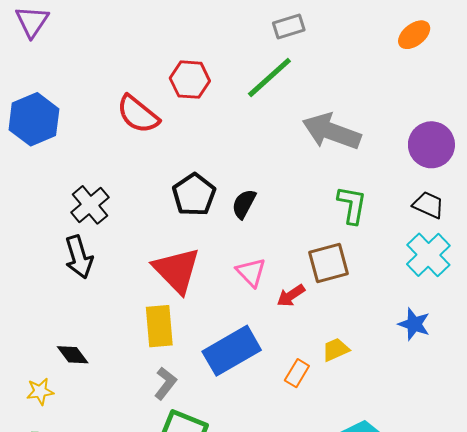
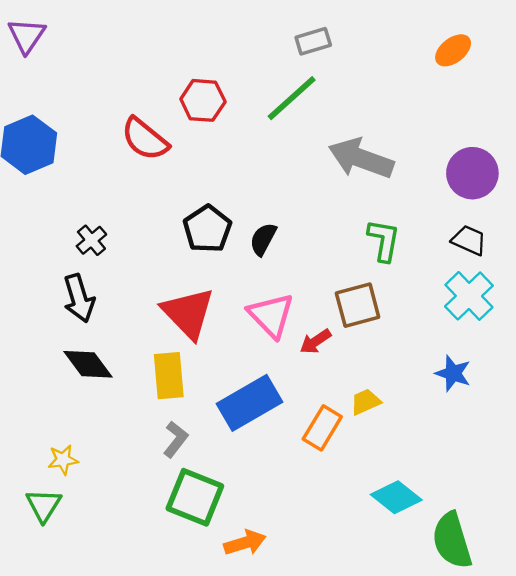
black cross: (90, 205) -> (91, 240), size x0.7
pink triangle: (251, 272) -> (271, 315), size x1.4
black diamond: (73, 355) -> (88, 364), moved, size x1.4
orange rectangle: (297, 373) -> (322, 428), size x1.4
yellow star: (40, 391) -> (63, 460), moved

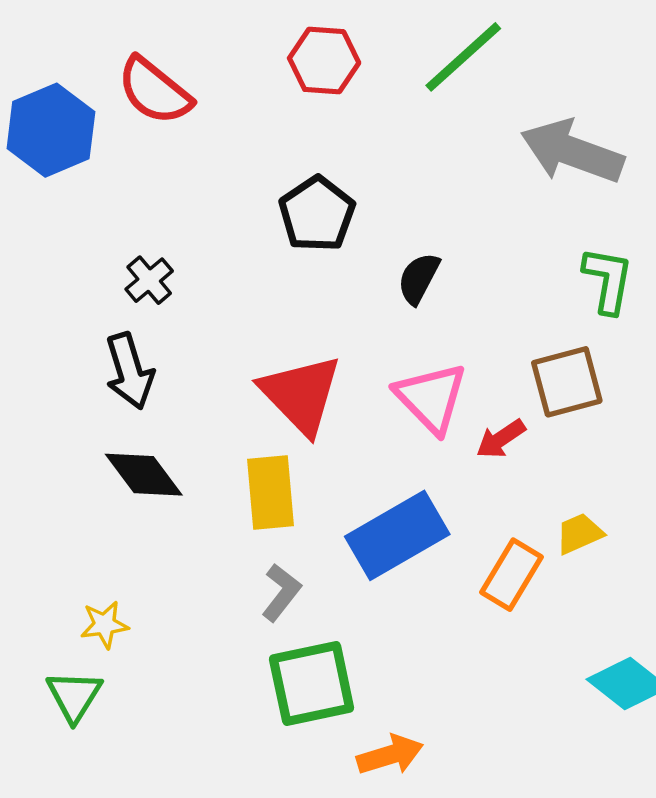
red semicircle: (145, 139) -> (154, 91), moved
black pentagon: (207, 229) -> (317, 214), moved
green square: (195, 497) -> (312, 683), turned -34

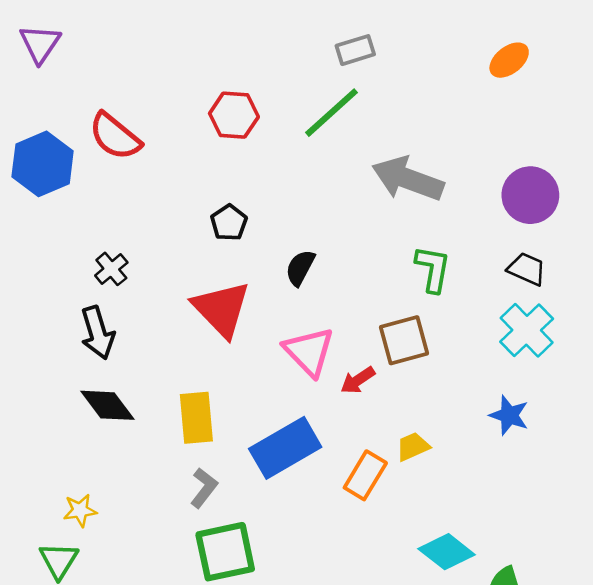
black pentagon: (317, 214) -> (229, 223), size x0.7
red triangle: (301, 394) -> (221, 309), moved

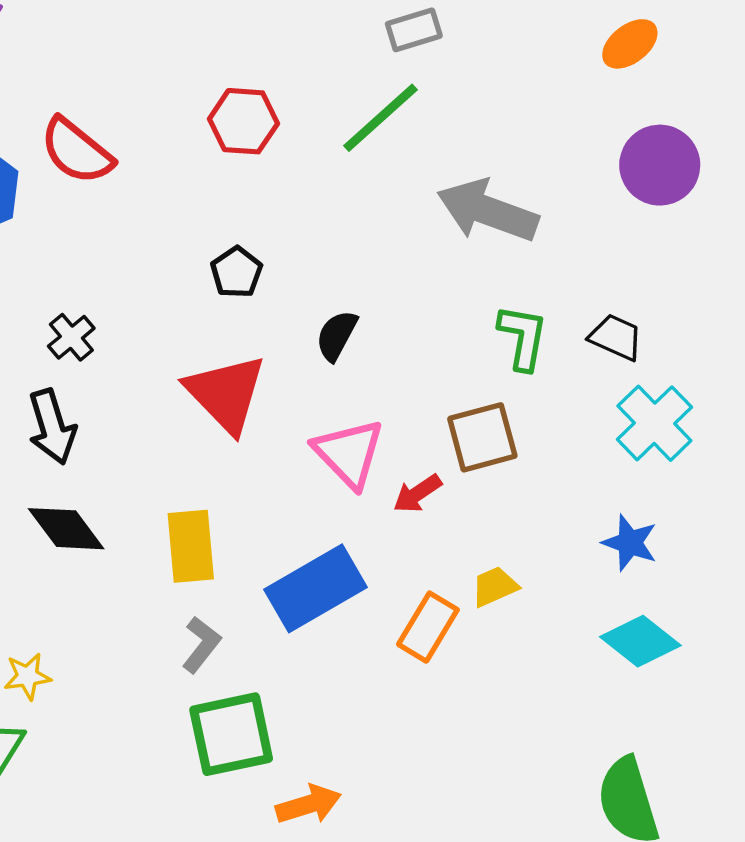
purple circle: (530, 195) -> (660, 165), moved
black trapezoid: (527, 269) -> (616, 337), moved
cyan diamond: (447, 552) -> (640, 641), moved

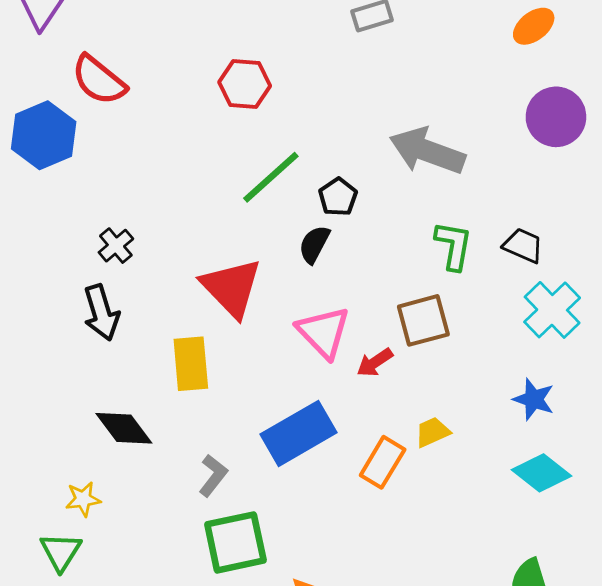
green line: (380, 118) -> (271, 177), moved
red semicircle: (77, 151) -> (99, 80), moved
black pentagon: (236, 272) -> (338, 197), moved
black diamond: (66, 529) -> (124, 428), moved
yellow rectangle: (191, 546) -> (191, 364), moved

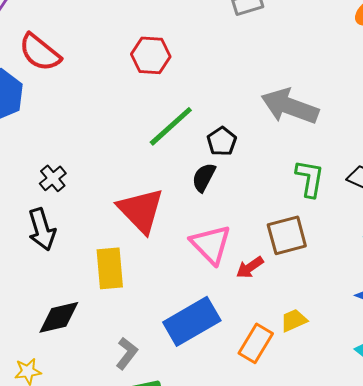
black diamond: (124, 428) -> (59, 317), turned -66

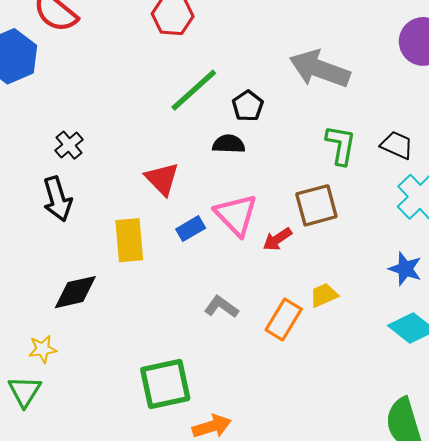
black semicircle: (204, 177) -> (229, 144), turned 64
red triangle: (141, 210) -> (162, 179), size x0.7
blue rectangle: (192, 321) -> (191, 229), moved, size x0.5
gray L-shape: (127, 353) -> (221, 307), moved, turned -92

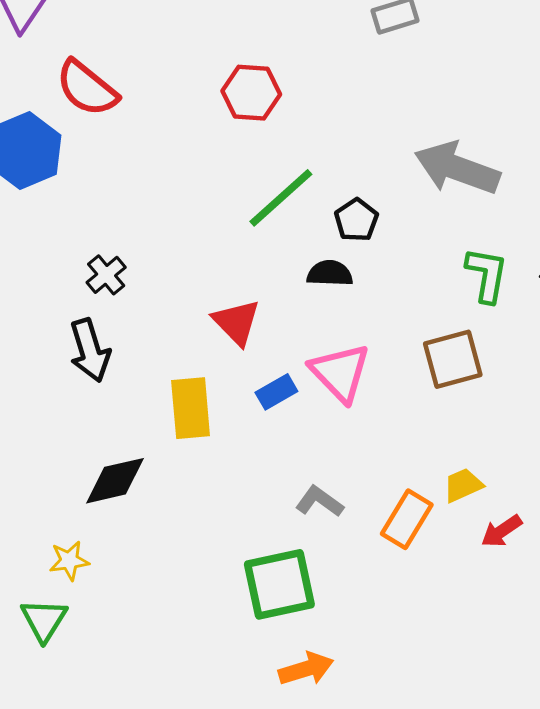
red arrow: (277, 239) -> (502, 531), moved
green square: (165, 384) -> (279, 584), moved

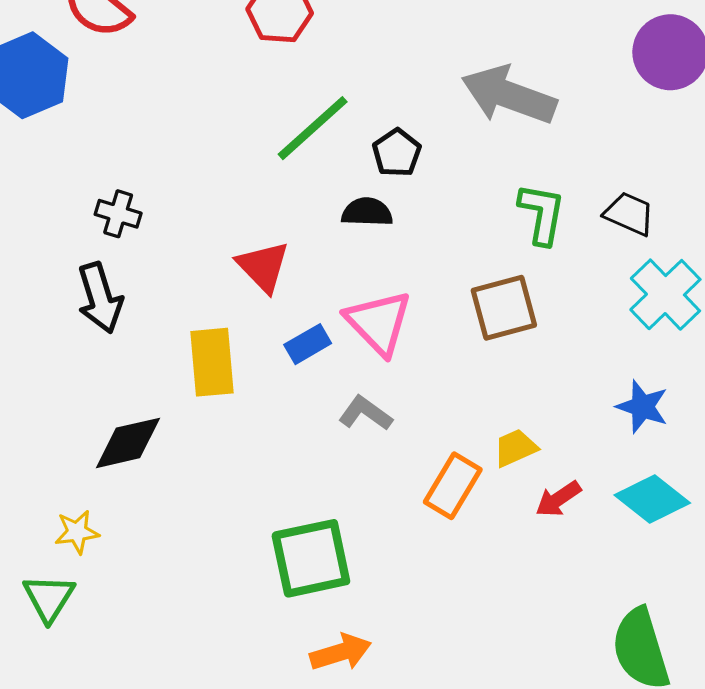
black cross: (106, 275) -> (118, 214), turned -33
gray L-shape: (319, 501) -> (365, 413), moved

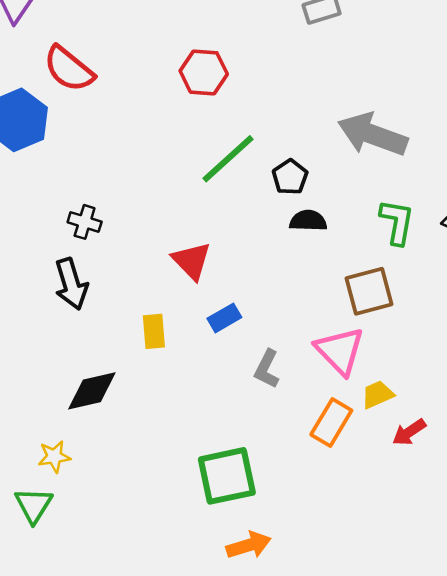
black semicircle: (367, 212) -> (308, 221), moved
pink triangle: (379, 323) -> (340, 351), moved
yellow rectangle: (212, 362) -> (154, 331), size x0.7
gray L-shape: (365, 413) -> (267, 369), turned -99

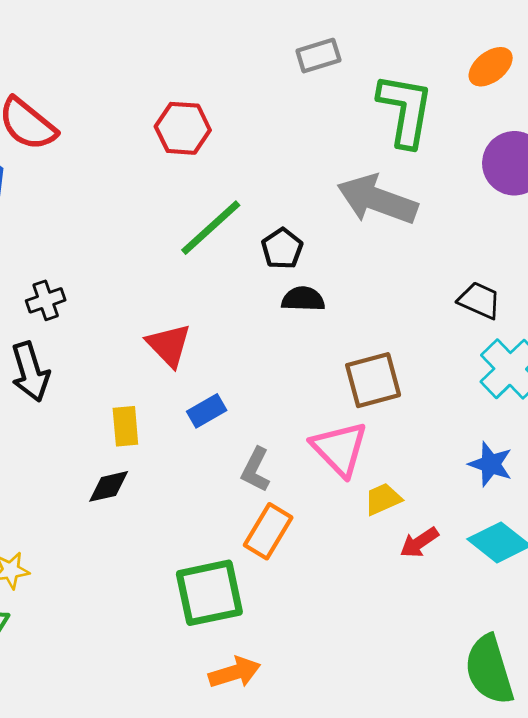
black cross: (85, 222) -> (46, 300), turned -36
green L-shape: (397, 222) -> (405, 110), moved, size x1.4
black diamond: (92, 391) -> (109, 486), moved, size x0.7
orange rectangle: (331, 423) -> (268, 531), moved

